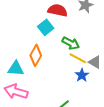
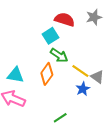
green arrow: (71, 43) -> (59, 55), moved
orange diamond: (36, 55) -> (47, 74), moved

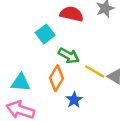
cyan square: (51, 36) -> (45, 34), moved
blue star: (83, 89) -> (74, 100), moved

